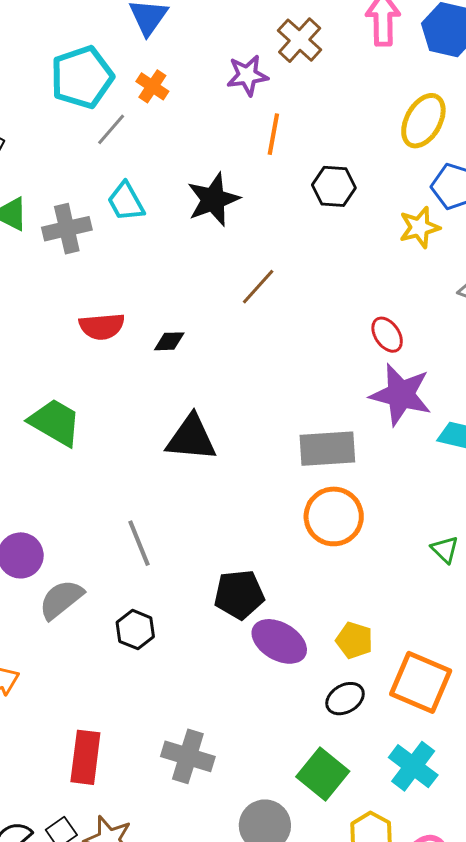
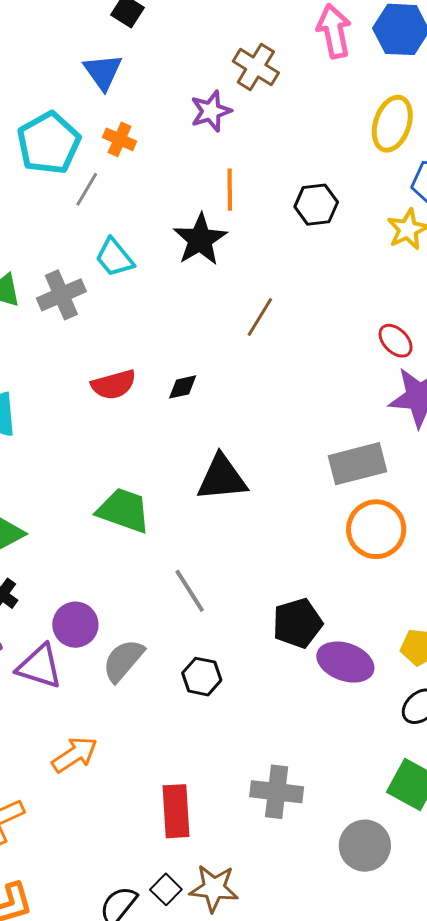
orange line: (273, 134) -> (230, 190), moved
green trapezoid: (55, 422) -> (124, 510), moved

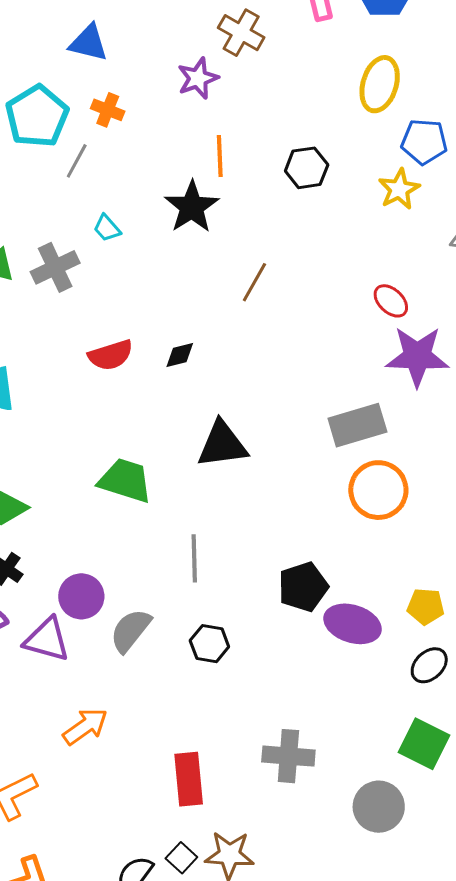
blue triangle: (103, 72) -> (89, 43), turned -39
cyan trapezoid: (114, 258) -> (107, 228), size x0.7
gray line: (190, 591) -> (194, 558), turned 33

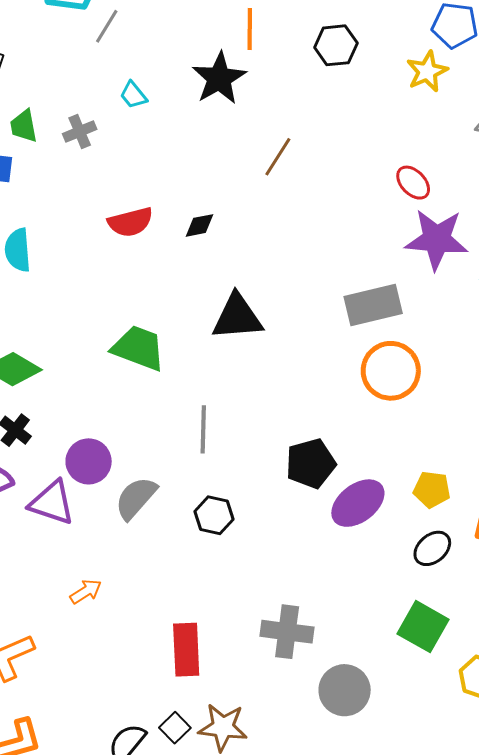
gray cross: (55, 267) -> (80, 131), size x0.7
purple ellipse: (353, 624) -> (358, 503), turned -58
orange arrow: (85, 726) -> (86, 591), size x0.7
gray circle: (379, 807) -> (345, 690), moved

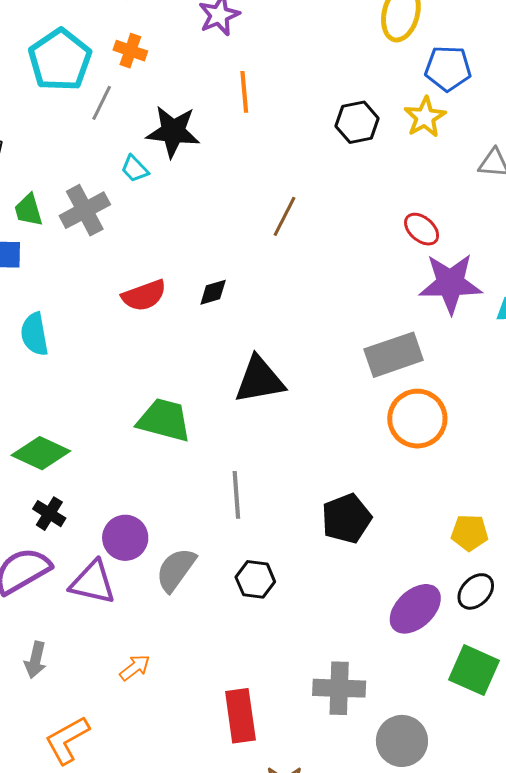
black hexagon: (336, 45) -> (357, 122), moved
black star: (219, 78) -> (173, 132), moved, turned -30
gray cross: (80, 131) -> (85, 210), size x1.5
purple ellipse: (358, 503) -> (415, 609), moved

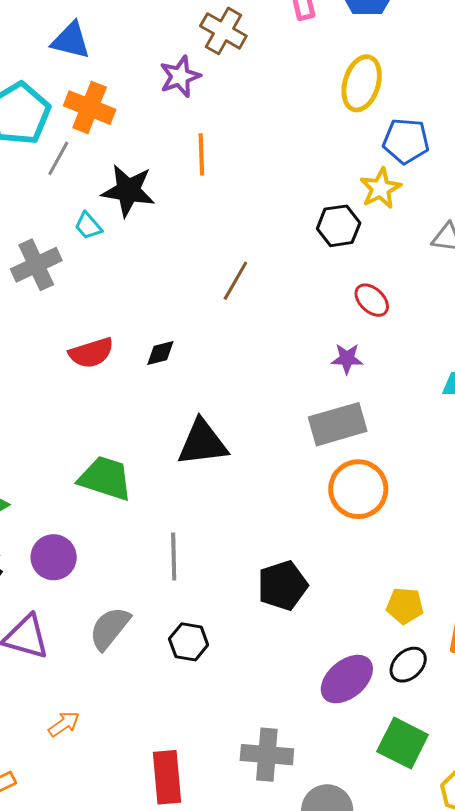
orange cross: (130, 51) -> (90, 108), size x1.5
black hexagon: (357, 122) -> (339, 226), moved
purple star: (450, 283) -> (347, 359), moved, size x0.5
purple circle: (125, 538) -> (54, 557), moved

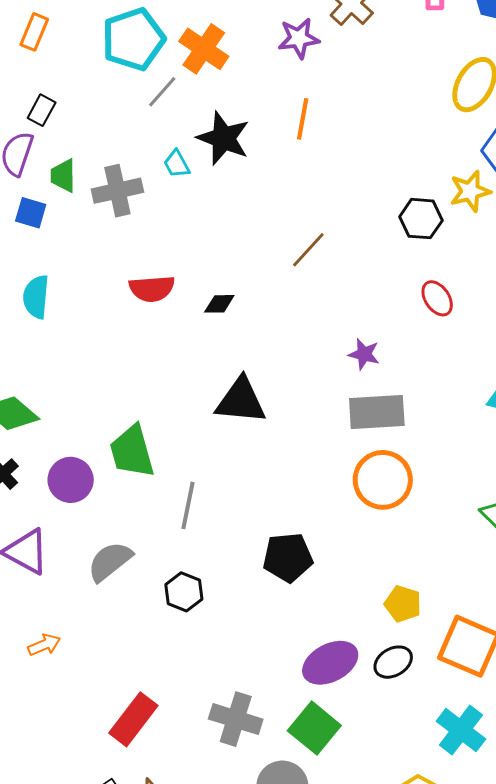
purple star: (347, 359) -> (364, 354), moved
green trapezoid: (105, 478) -> (132, 452), moved, turned -136
green square: (403, 743) -> (314, 728), moved
red rectangle: (167, 777) -> (133, 719), turned 30

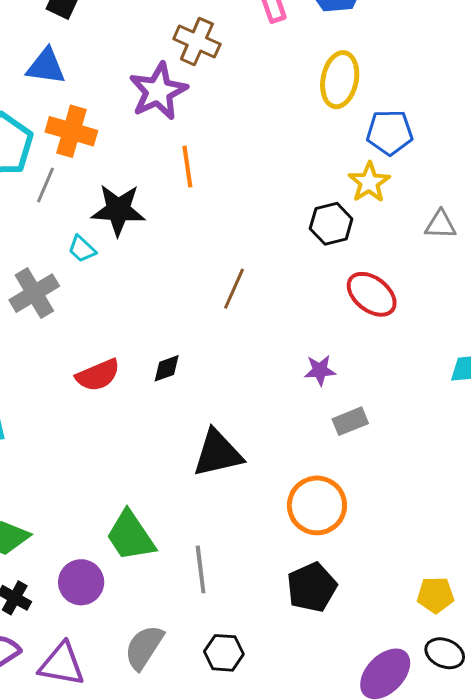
purple star: (299, 38) -> (158, 91), size x1.4
red ellipse: (437, 298) -> (372, 294), size x1.4
gray rectangle: (377, 412) -> (350, 421), size x0.6
orange circle: (383, 480) -> (317, 505), moved
black ellipse: (393, 662) -> (445, 653), turned 72

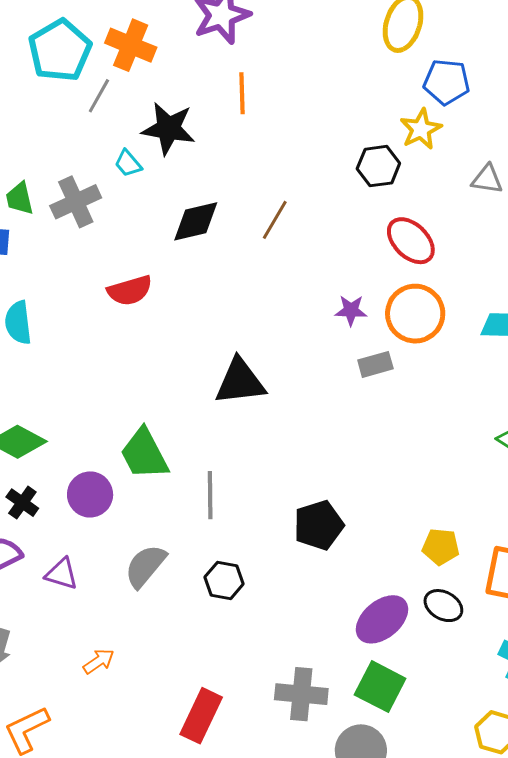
black diamond: (167, 368) -> (196, 221), moved, size x1.6
orange circle: (317, 505) -> (415, 314), moved
purple triangle: (62, 664) -> (62, 574), size x0.7

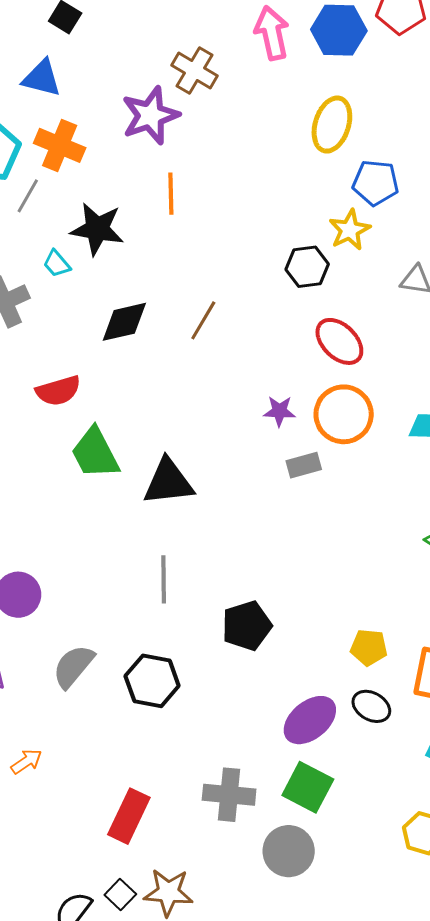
green trapezoid: (144, 454) -> (95, 453), moved
gray line: (210, 495) -> (164, 579), moved
black hexagon: (224, 581) -> (152, 681), size x1.4

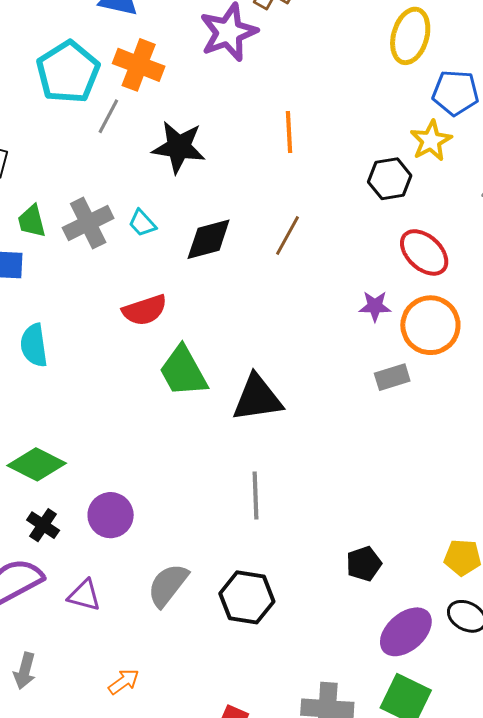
orange line: (171, 194) -> (289, 132), moved
cyan trapezoid: (57, 264) -> (142, 223), moved
purple star: (279, 411) -> (375, 306), moved
black pentagon: (247, 626) -> (364, 564), moved, size x0.7

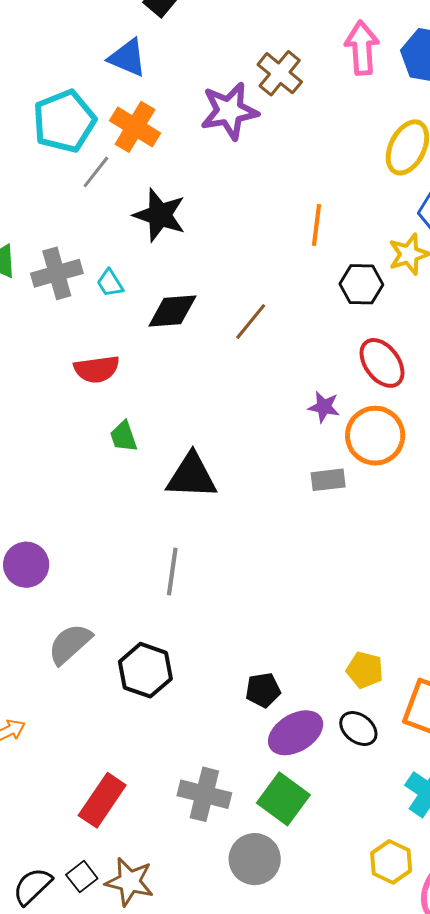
orange line: (289, 132) -> (317, 225), moved
green trapezoid: (183, 371) -> (124, 436), size x0.6
black pentagon: (364, 564) -> (263, 690), moved

